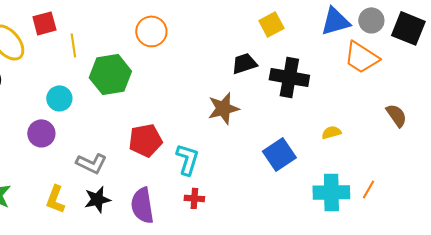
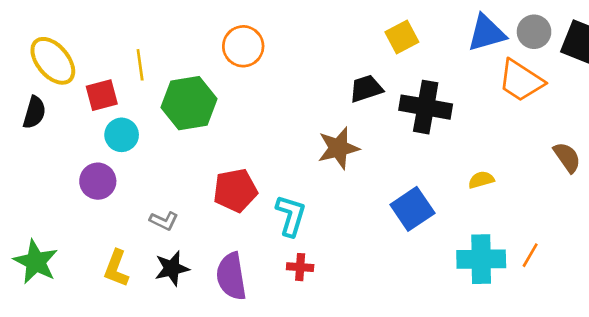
red square: (44, 23) -> (102, 95), moved
gray L-shape: (91, 163) -> (164, 221), size x0.7

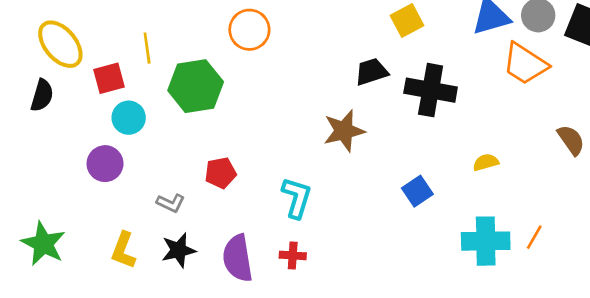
red pentagon: (235, 190) -> (221, 173), moved, size x0.7
blue square: (412, 209) -> (417, 191), size x0.7
red cross: (300, 267) -> (293, 255), moved

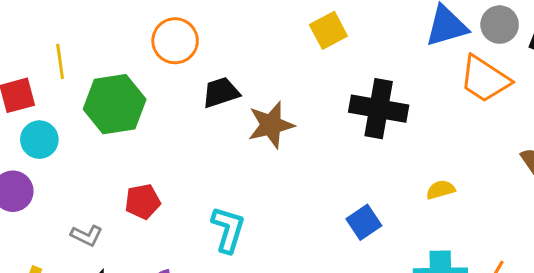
yellow square: (407, 21) -> (328, 30), moved
black trapezoid: (371, 72) -> (221, 92), moved
brown star: (344, 131) -> (271, 125), moved

